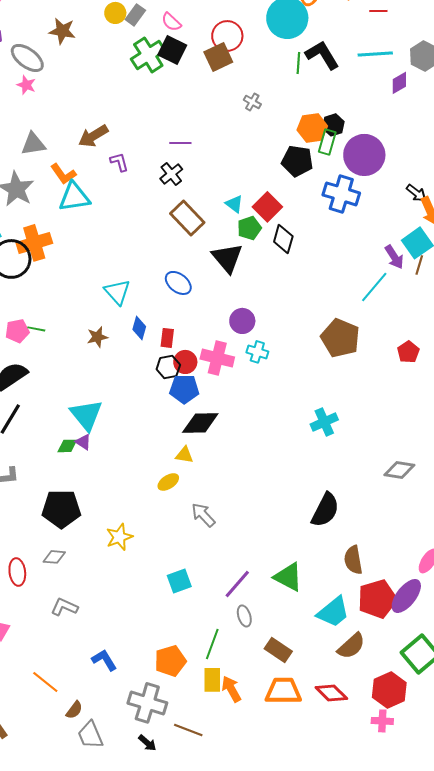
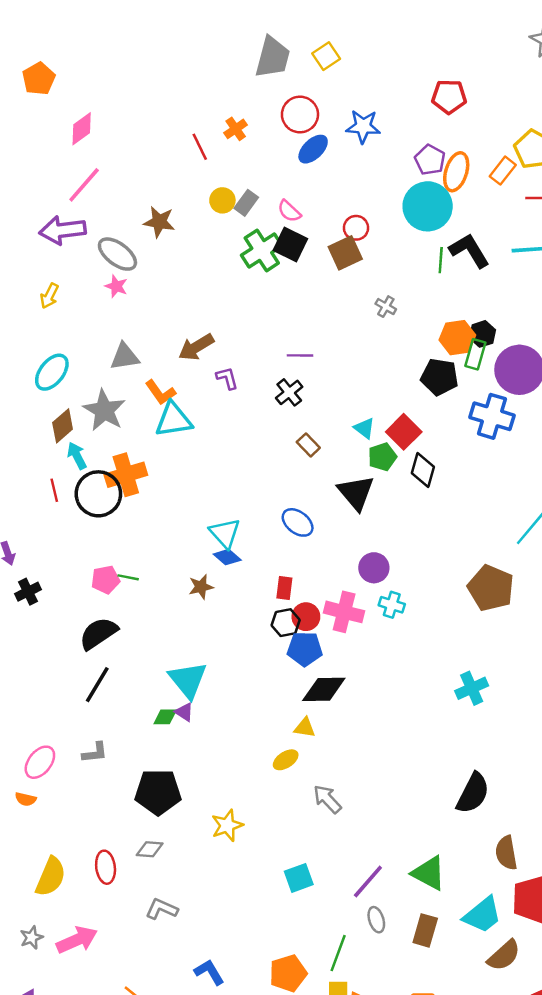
red circle: (227, 36) -> (356, 228), size x0.7
brown rectangle: (187, 218) -> (308, 445), size x0.6
blue diamond: (139, 328) -> (227, 557), moved, turned -65
brown rectangle: (278, 650) -> (425, 930), moved, turned 72

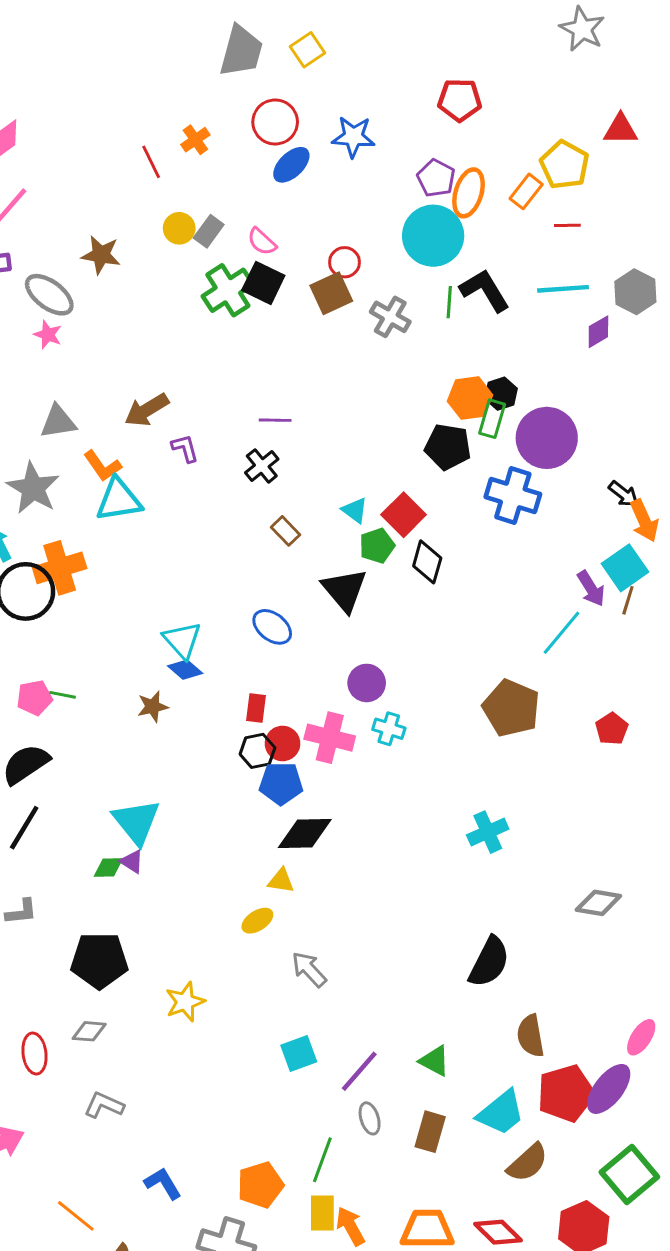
gray cross: (386, 307) -> (390, 317), moved, size x1.5
green triangle: (429, 873) -> (435, 1061), size x0.7
cyan square: (299, 878) -> (299, 1053), moved

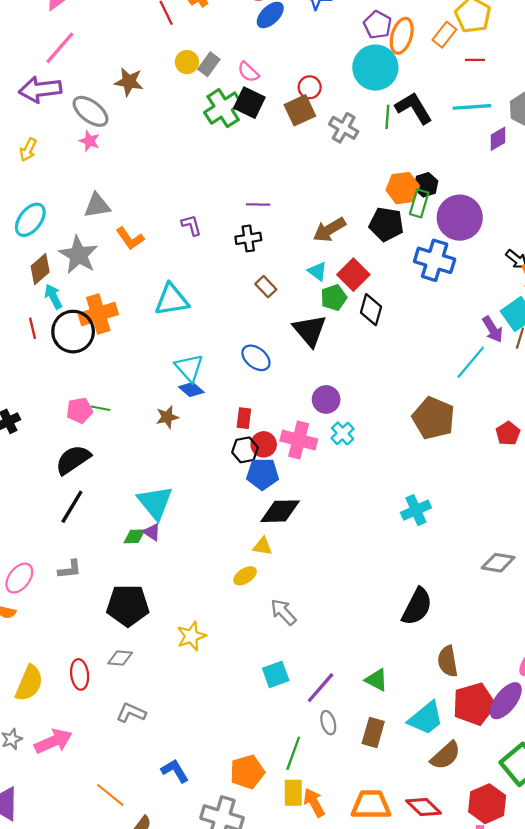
brown arrow: (147, 410) -> (329, 230), moved
black cross: (262, 466) -> (248, 238), turned 30
cyan triangle: (119, 500) -> (172, 300), moved
cyan cross: (389, 729) -> (343, 433), turned 30

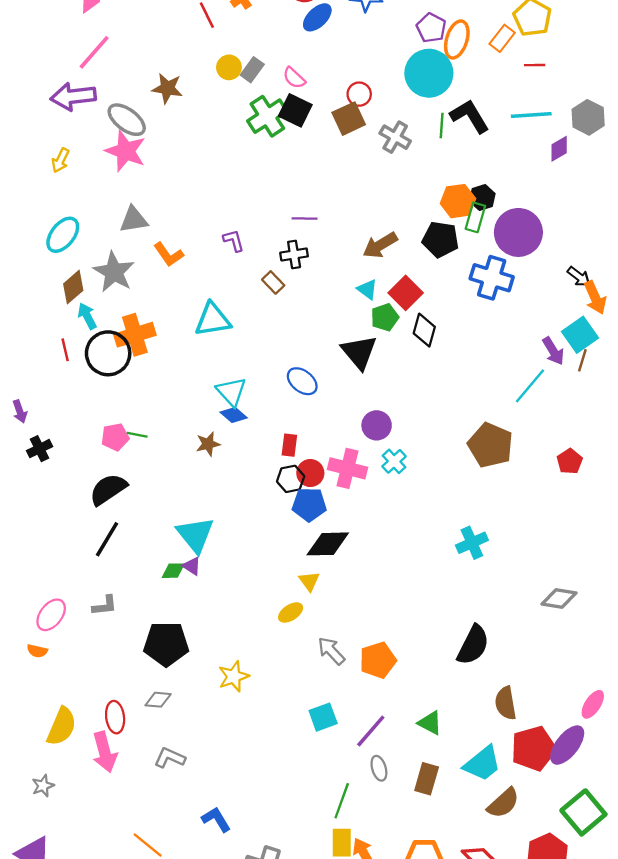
pink star: (89, 141) -> (126, 151), size x1.8
brown rectangle: (266, 287) -> (273, 282), moved
yellow triangle: (263, 546) -> (309, 581), turned 45
pink arrow: (53, 741) -> (105, 752), moved, turned 99
orange pentagon: (247, 772) -> (378, 660), moved

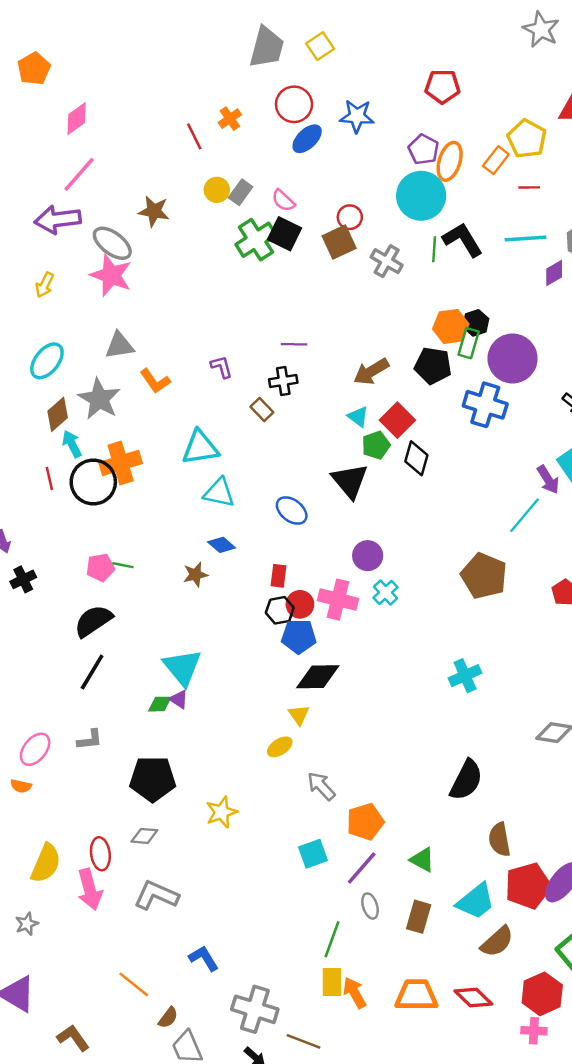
cyan triangle: (231, 392) -> (219, 493), moved, turned -36
orange pentagon: (378, 660) -> (365, 822), moved
gray L-shape: (170, 758) -> (156, 895), size x1.4

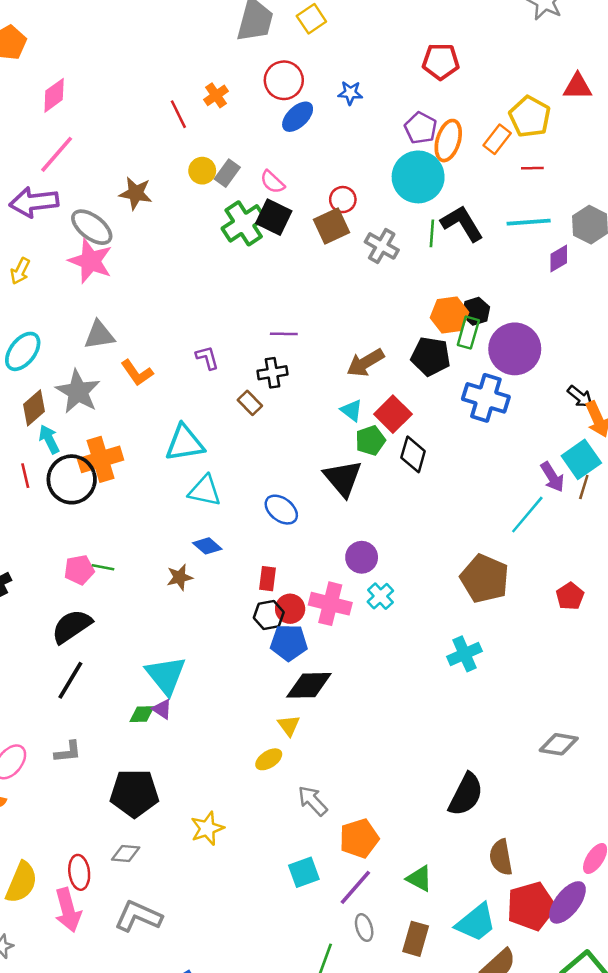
blue star: (357, 116) -> (350, 93), size x0.7
cyan cross: (465, 676) -> (465, 654), moved

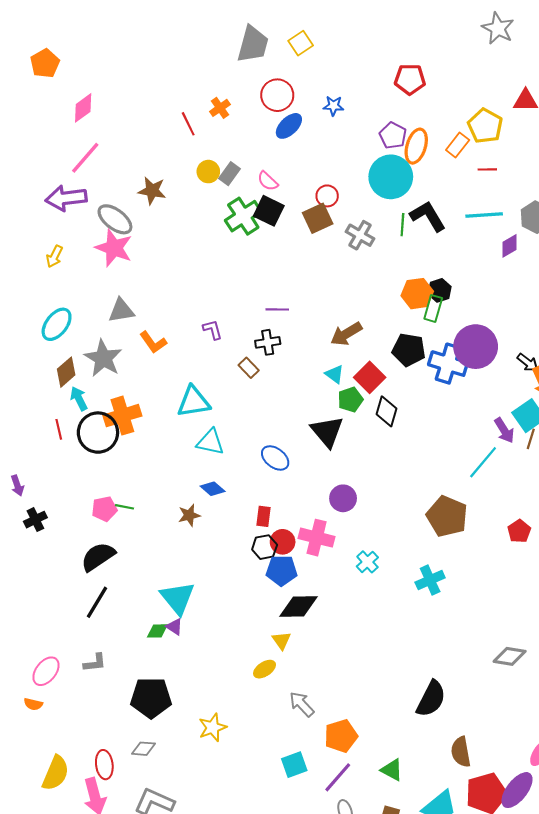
purple circle: (515, 349) -> (476, 347), moved
black pentagon: (431, 356) -> (409, 350), moved
cyan cross: (380, 596) -> (367, 562), moved

